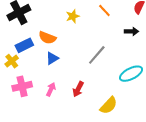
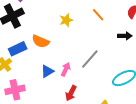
blue triangle: (52, 58) -> (47, 71), moved
pink arrow: (51, 89) -> (66, 69), moved

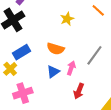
orange semicircle: (41, 41) -> (56, 49), moved

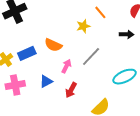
yellow star: (67, 19) -> (83, 26), moved
blue rectangle: (21, 52) -> (27, 53), moved
blue triangle: (53, 72) -> (46, 81), moved

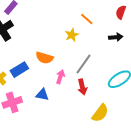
blue triangle: (46, 81) -> (42, 95), turned 48
red arrow: (71, 90) -> (82, 87), moved, turned -35

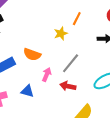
orange line: (87, 19) -> (77, 19), turned 72
red arrow: (82, 87) -> (68, 86), turned 112

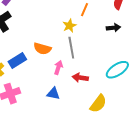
gray line: (71, 63) -> (71, 48), moved, turned -45
blue triangle: (27, 91) -> (53, 94), moved

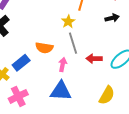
red arrow: (80, 78) -> (94, 59), moved
blue triangle: (53, 94) -> (61, 91), size x1.6

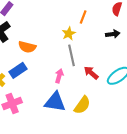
orange semicircle: (44, 48) -> (27, 47), moved
red arrow: (94, 59) -> (91, 73), turned 35
yellow semicircle: (107, 95) -> (82, 105), moved

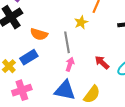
gray line: (71, 55) -> (67, 42), moved

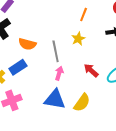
yellow star: (81, 22) -> (78, 39), moved

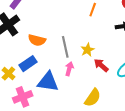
yellow star: (78, 39) -> (87, 50), moved
blue triangle: (55, 99) -> (48, 82), moved

